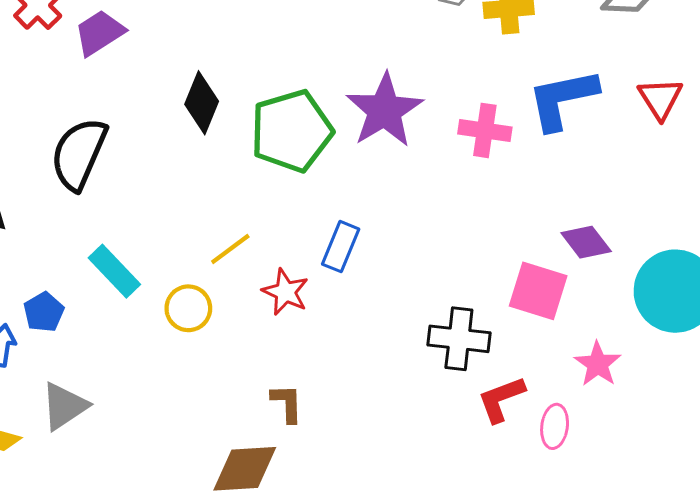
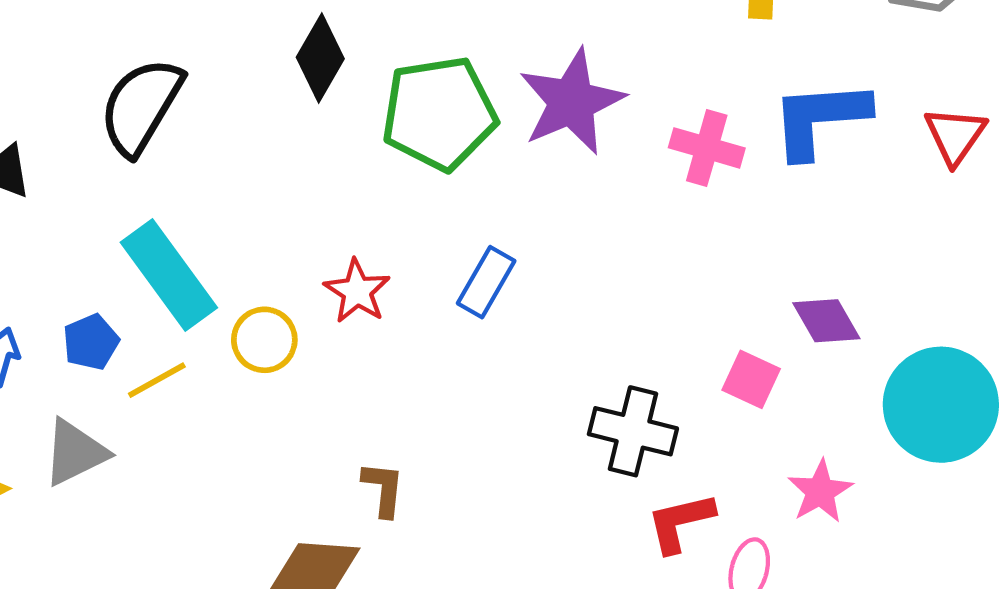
yellow line: (230, 249) -> (157, 380), moved
cyan rectangle: (114, 271) -> (169, 275), size x1.4
pink square: (538, 291) -> (751, 379), size x0.7
red star: (285, 292) -> (357, 291), moved
blue pentagon: (44, 312) -> (91, 342), moved

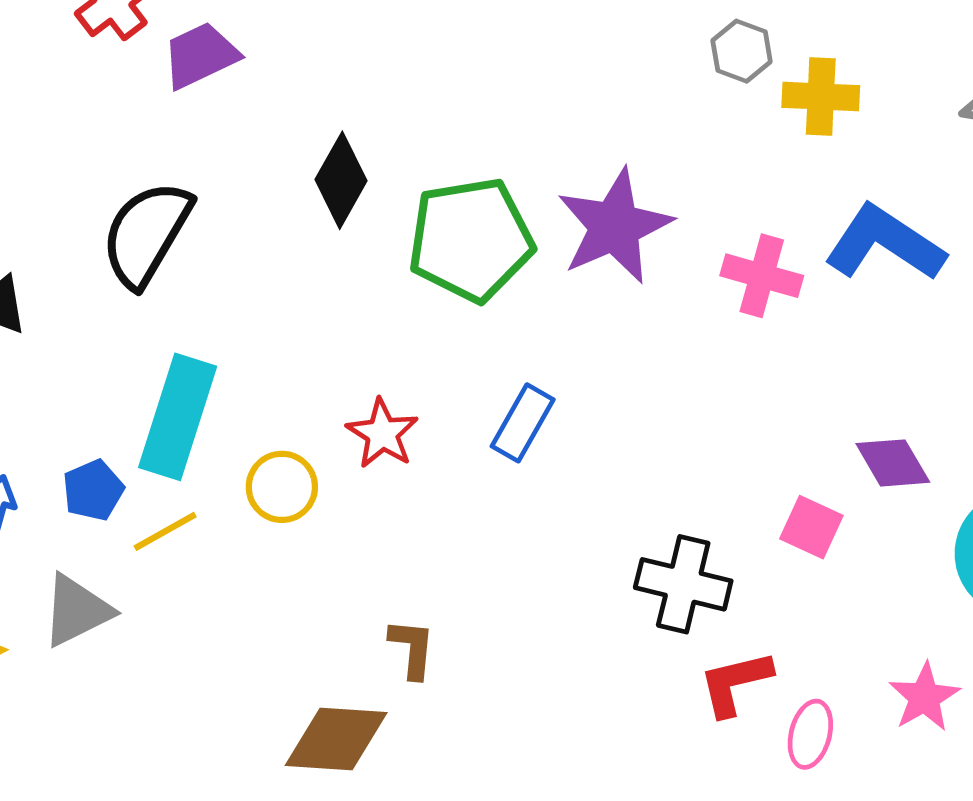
blue L-shape: (820, 119) -> (885, 243), turned 38
cyan rectangle: (169, 275) -> (178, 417), turned 54
pink star: (820, 491) -> (924, 697), moved

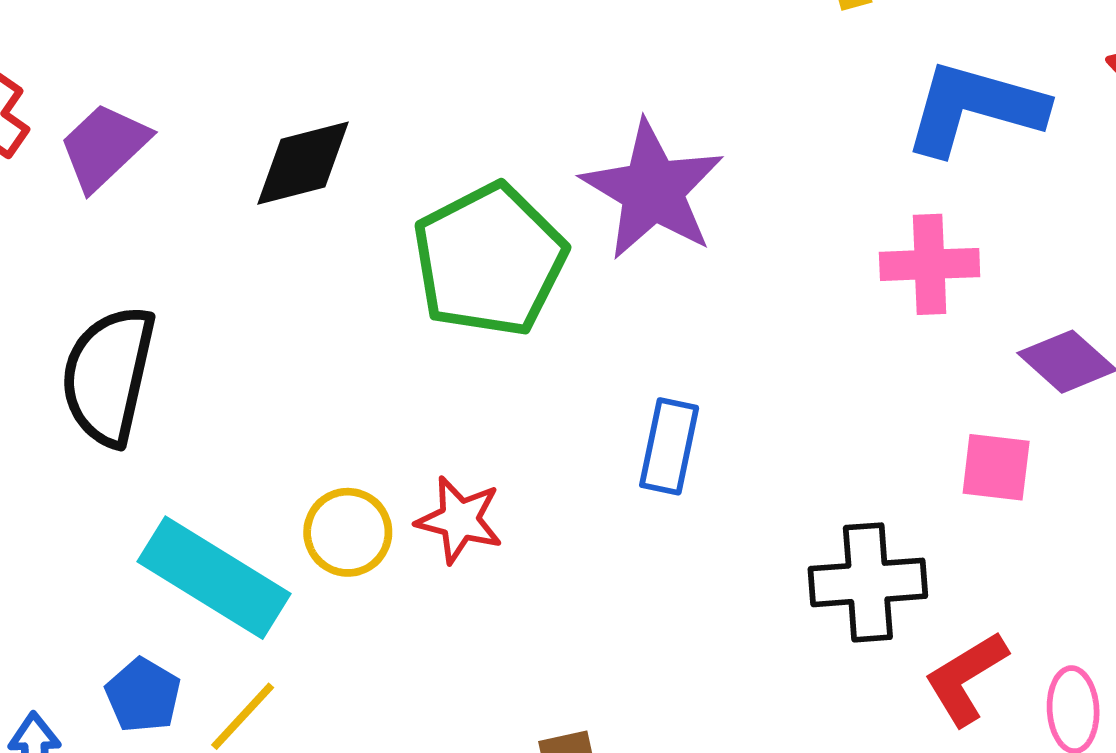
black diamond: (341, 180) -> (303, 163), moved, turned 64
pink cross: (762, 276) -> (930, 264), moved
cyan rectangle: (178, 417) -> (214, 578), turned -58
blue rectangle: (523, 423) -> (669, 446), moved
yellow circle: (282, 487) -> (348, 532), moved

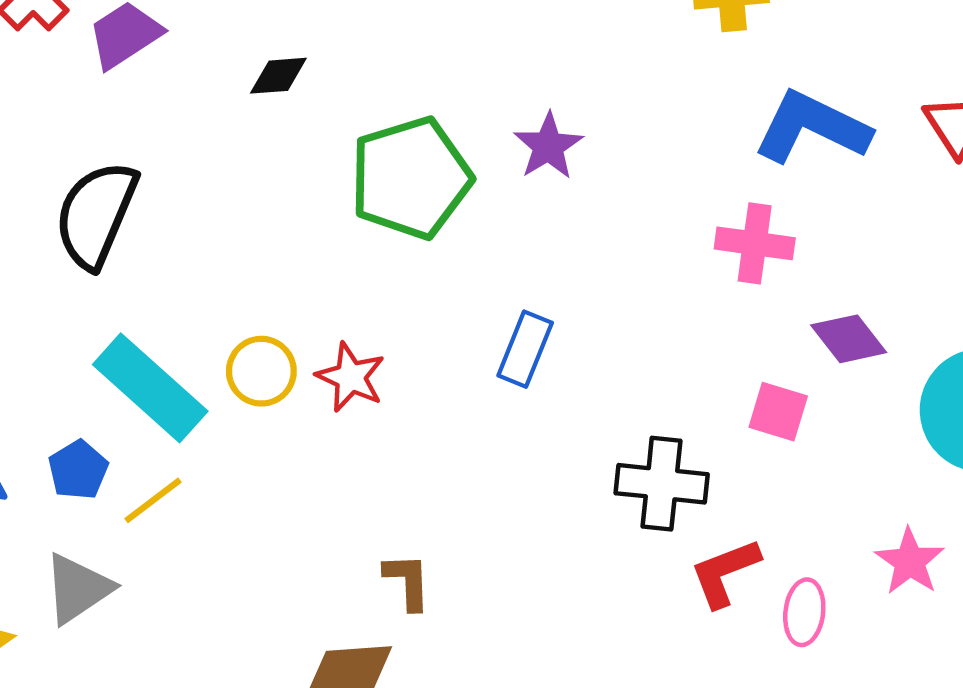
black diamond: (303, 163) -> (278, 76), size x0.7
purple star: (653, 190) -> (548, 146), size x0.6

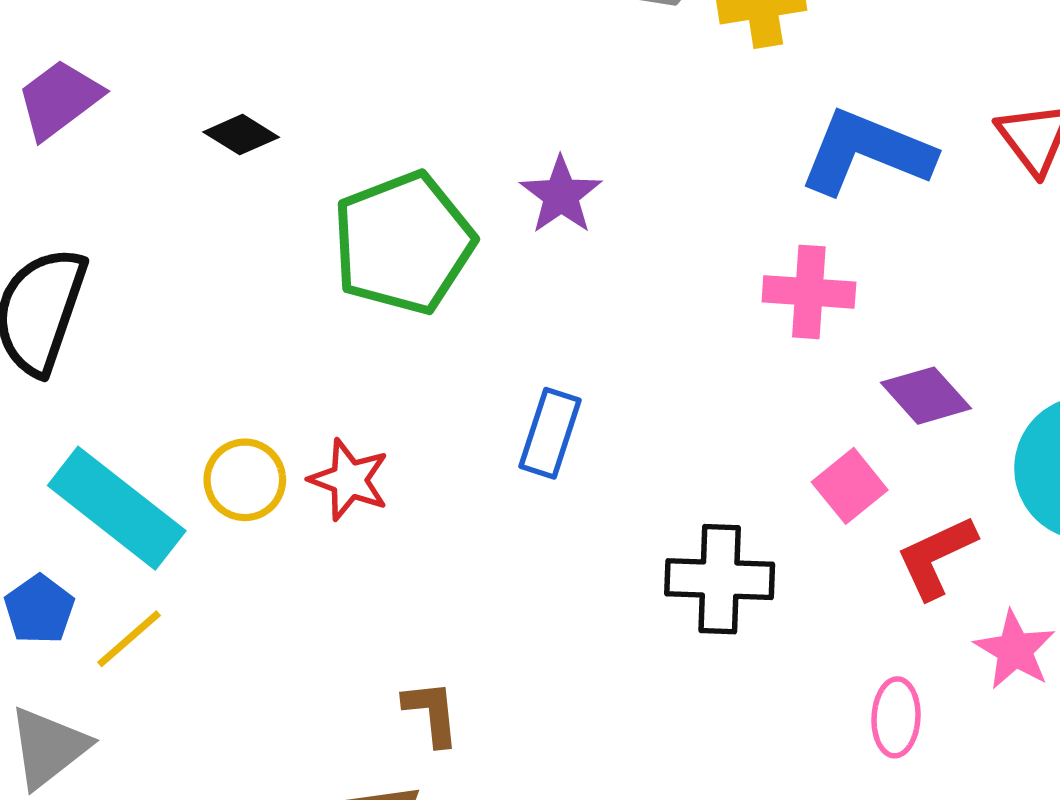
black diamond: (278, 76) -> (241, 135), turned 40
pink square: (778, 412) -> (850, 486), turned 38
red L-shape: (725, 572) -> (936, 557), moved

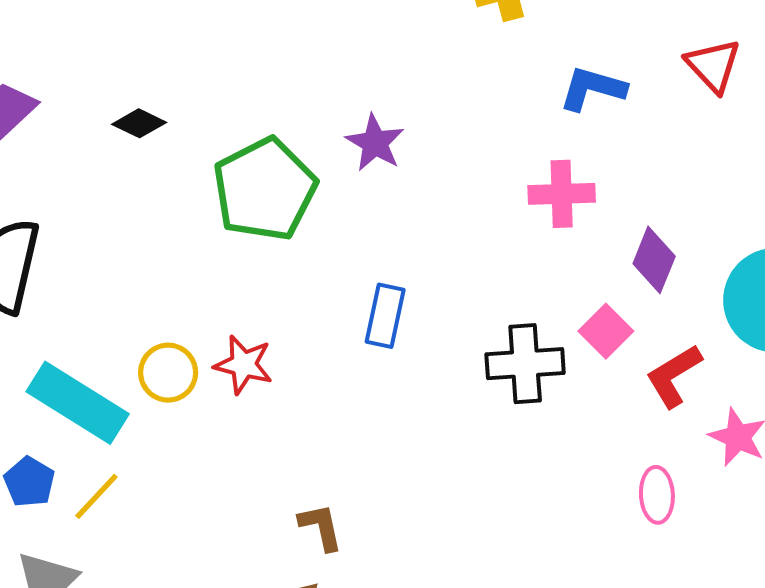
blue L-shape: (866, 152) -> (593, 88), size x0.7
purple diamond: (926, 396) -> (654, 260), turned 70
black cross: (720, 579) -> (525, 364), moved

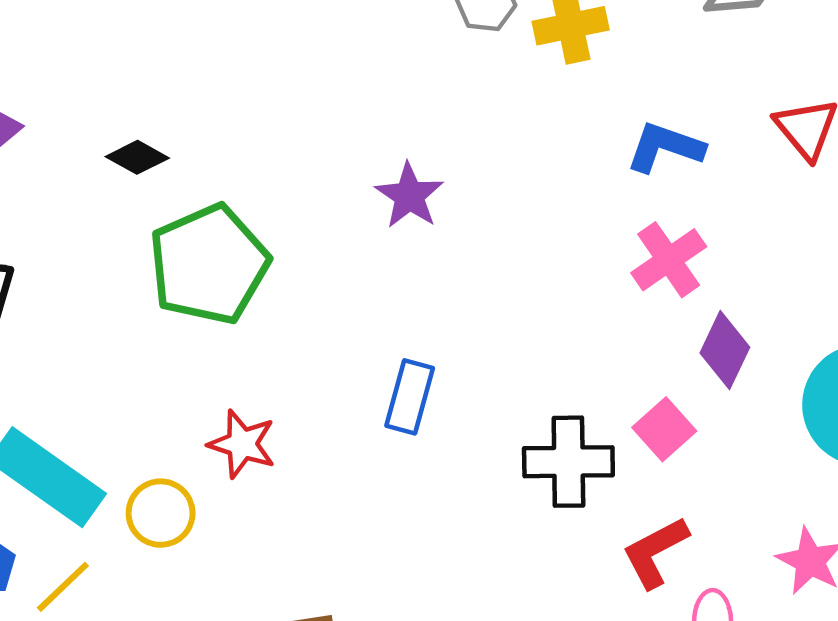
green pentagon: (265, 189) -> (209, 264), moved
pink cross: (562, 194) -> (669, 260), moved, turned -36
yellow circle: (168, 373) -> (161, 513), moved
red L-shape: (674, 376) -> (655, 552), moved

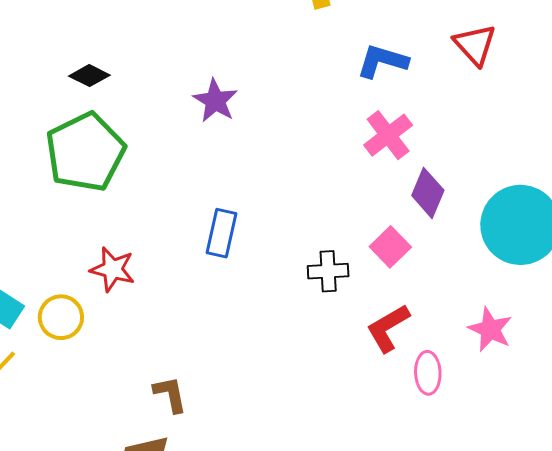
black diamond: (137, 157) -> (89, 76), moved
black cross: (568, 462) -> (328, 271), size x0.7

